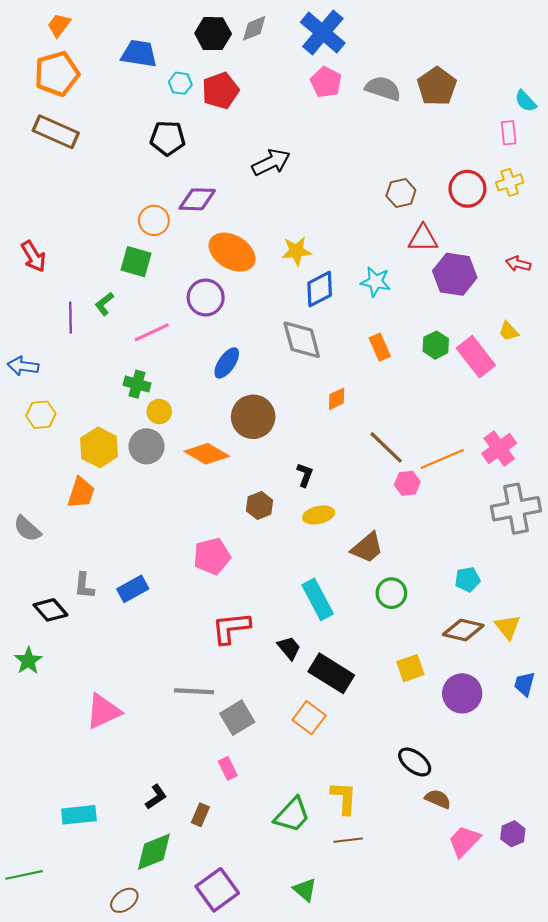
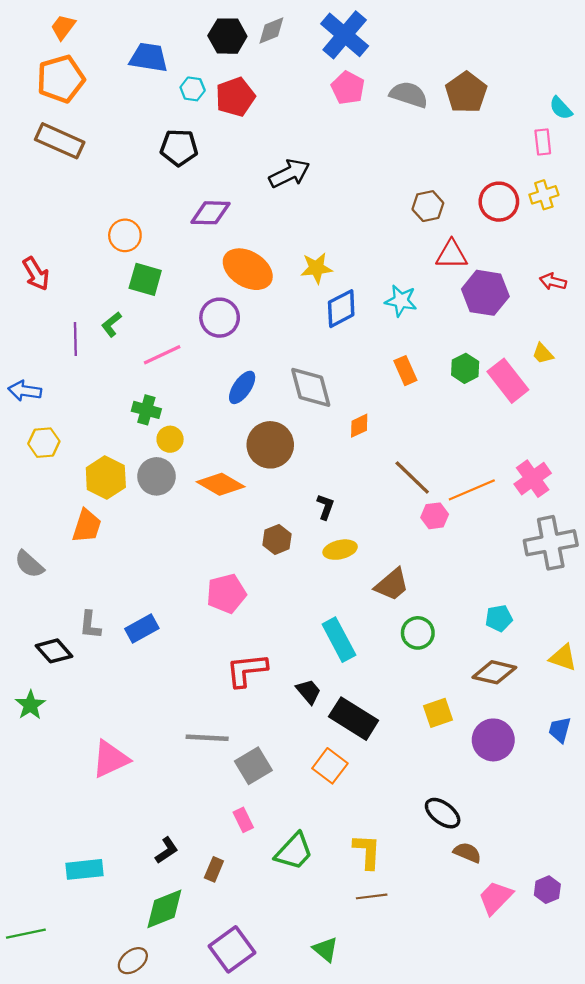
orange circle: (154, 220) -> (125, 235), moved
gray diamond: (302, 340) -> (311, 387), moved
yellow triangle: (508, 627) -> (563, 658), moved, turned -32
green trapezoid: (292, 815) -> (294, 851), moved

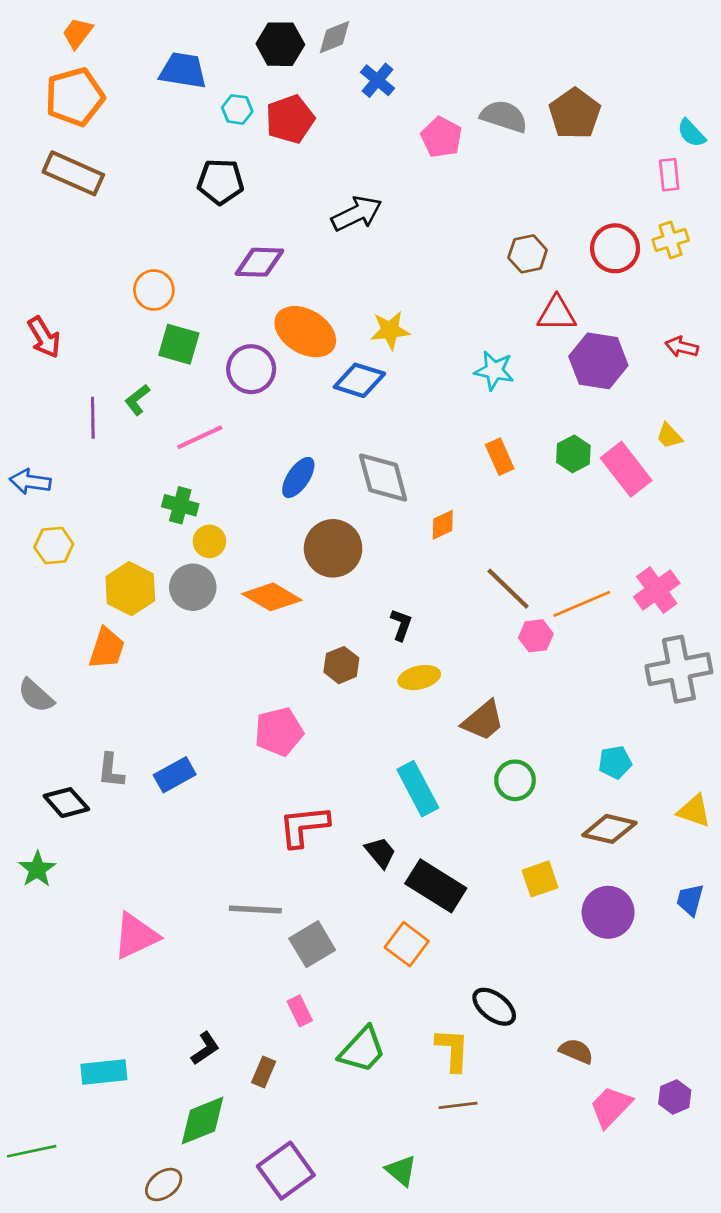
blue cross: (345, 35) -> (378, 80), moved, size x0.6
pink pentagon: (348, 88) -> (441, 137), moved
blue diamond: (341, 309) -> (359, 380), moved, turned 45
purple circle: (220, 318) -> (251, 369), moved
black ellipse: (443, 813) -> (494, 1007), moved

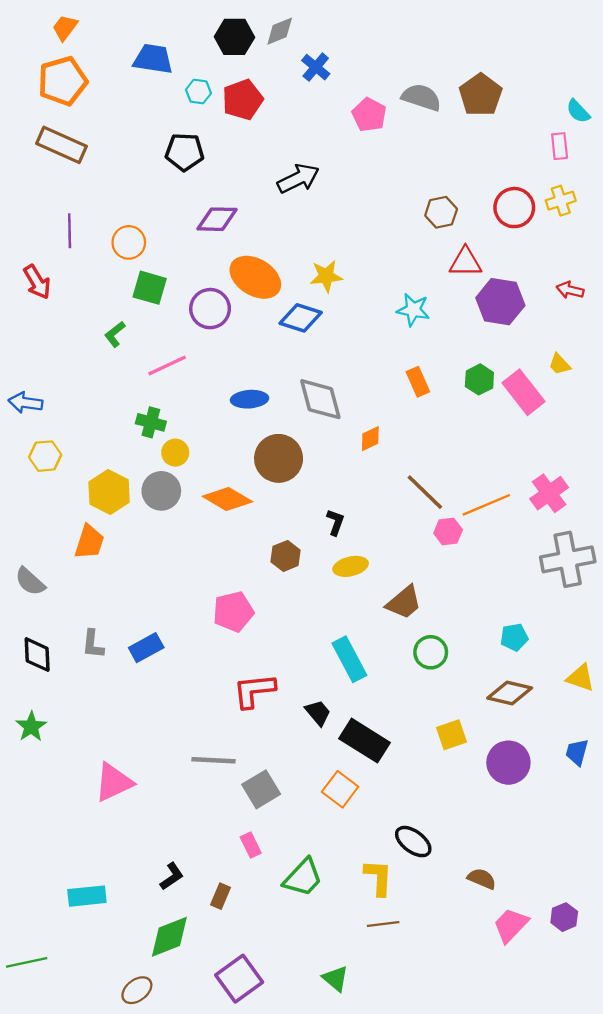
purple line: (93, 418) -> (70, 231), moved
blue ellipse: (298, 478) -> (250, 399), turned 52
black diamond: (66, 803) -> (37, 655), moved, turned 39

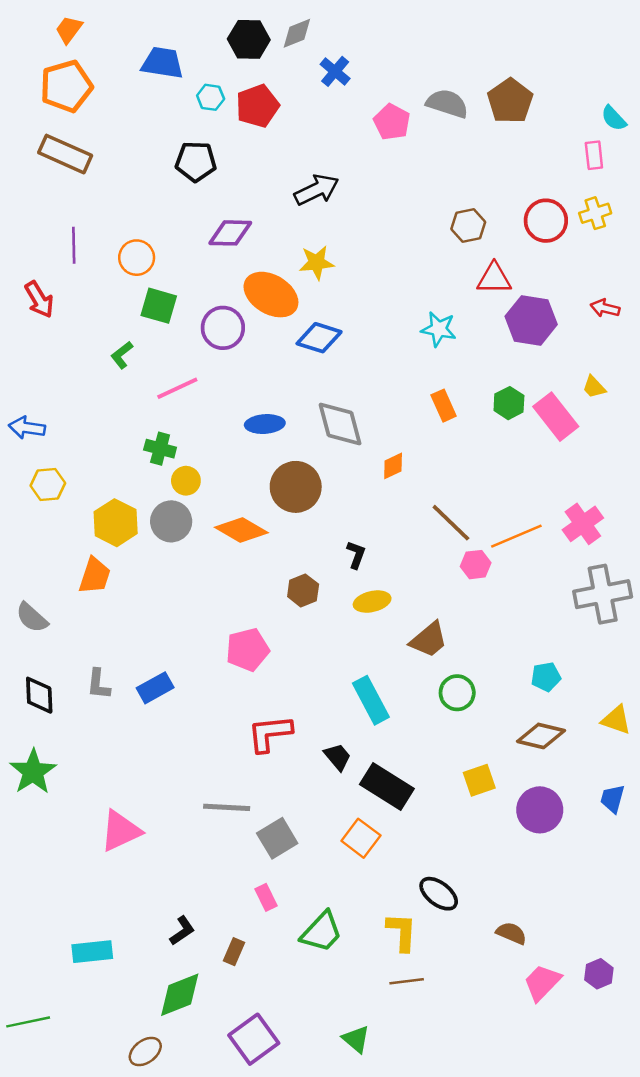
yellow star: (326, 276) -> (317, 263), moved
green star: (31, 727) -> (33, 772), size x1.4

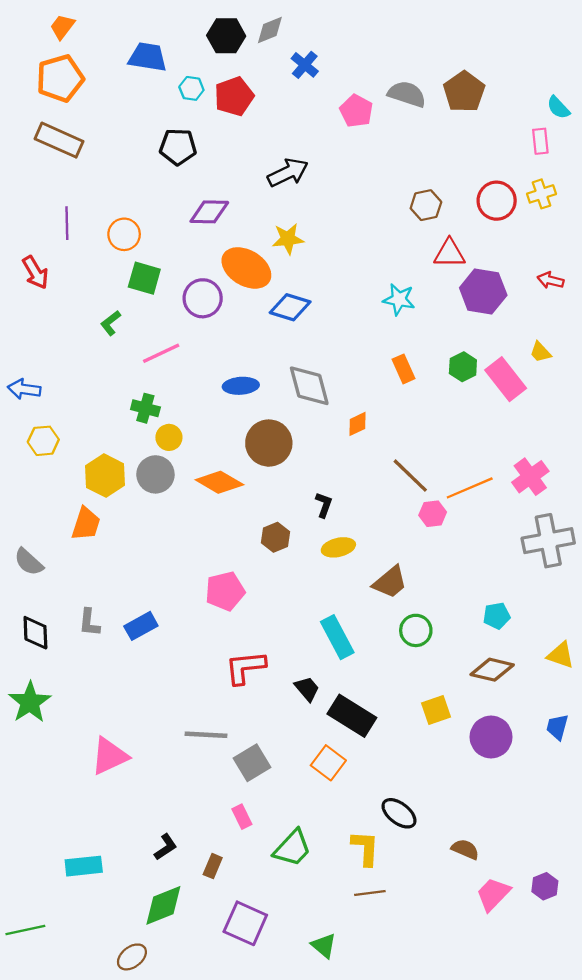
purple square: (254, 1039) -> (245, 923), moved, turned -30

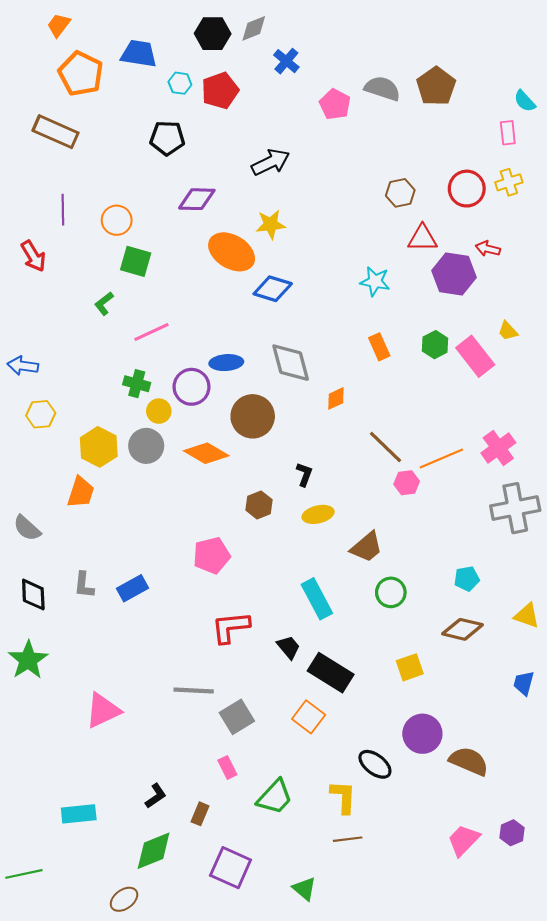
orange pentagon: (60, 78) -> (81, 74), moved, turned -30
red arrow: (550, 280) -> (488, 249), moved
purple circle: (203, 298) -> (192, 387), moved
purple circle: (491, 737) -> (422, 734), moved
brown semicircle: (465, 849) -> (469, 761), moved, size x1.5

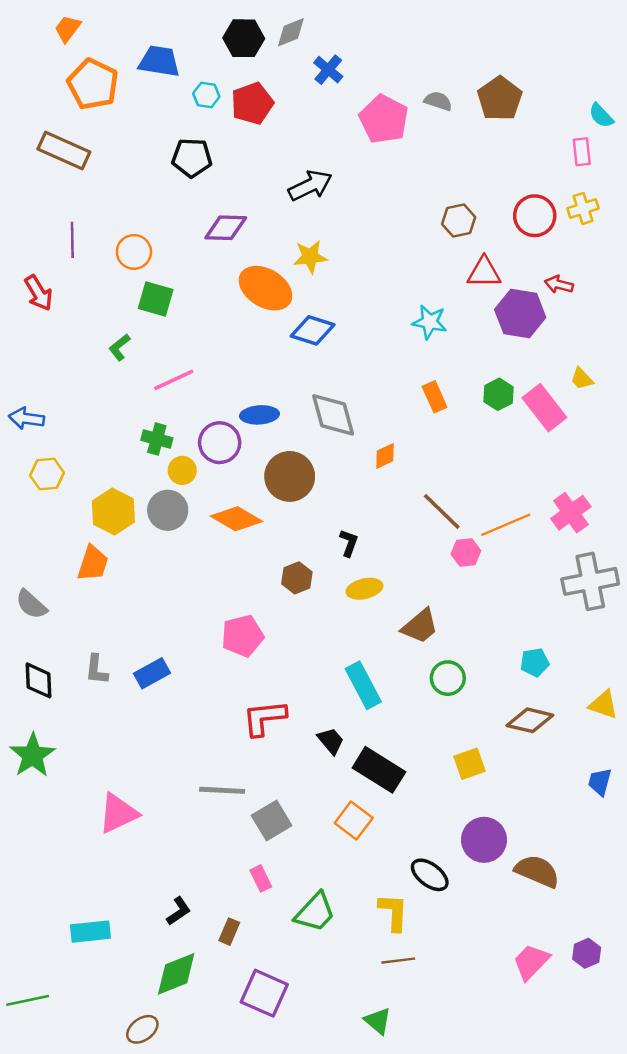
gray semicircle: (382, 88) -> (438, 101), size x0.7
pink pentagon: (335, 104) -> (384, 119), size x1.4
green triangle: (304, 889) -> (378, 1021), moved

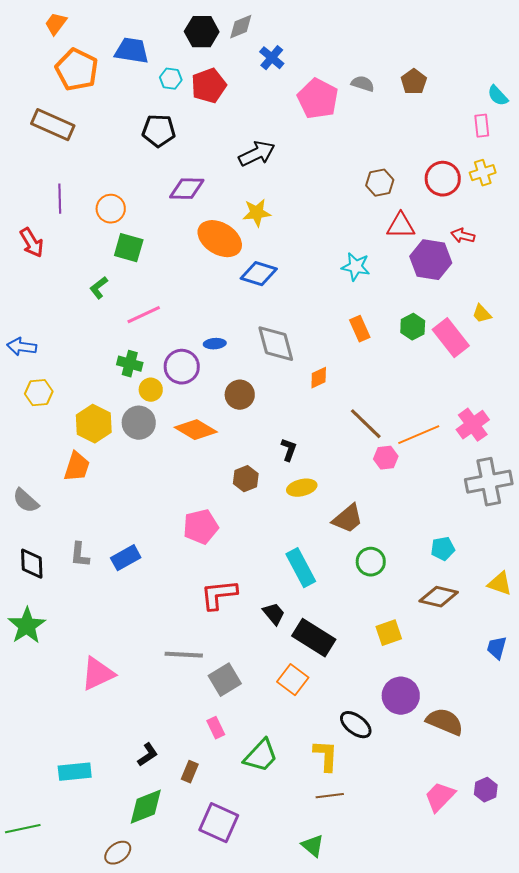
brown pentagon: (500, 99) -> (414, 82), size x0.7
blue ellipse: (259, 415) -> (215, 344), size x0.7
brown circle: (290, 476) -> (240, 395), size x0.7

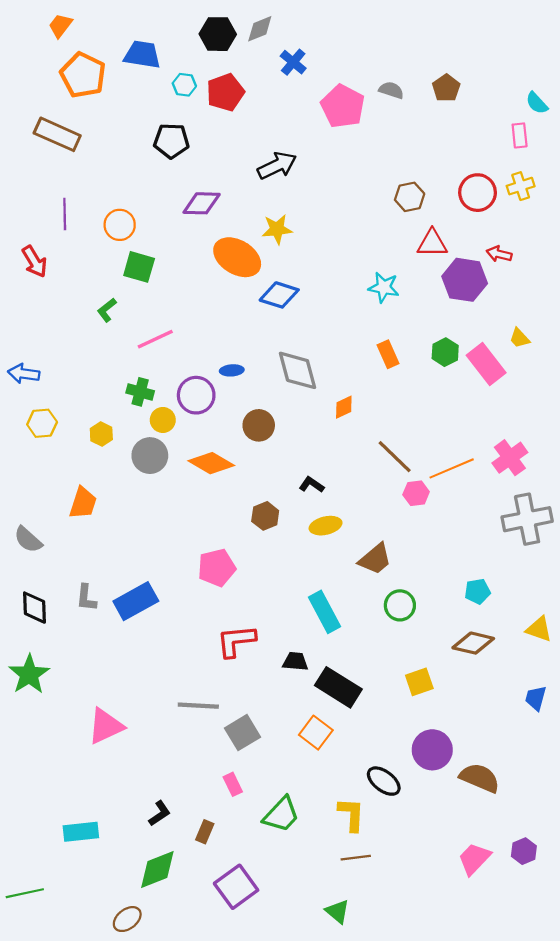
yellow hexagon: (94, 424) -> (101, 434), moved, size x0.6
black L-shape: (289, 450) -> (312, 485), turned -75
blue rectangle: (126, 558) -> (136, 601), size x1.4
black trapezoid: (274, 614) -> (295, 661), turned -45
purple square: (219, 823) -> (236, 887), turned 30

